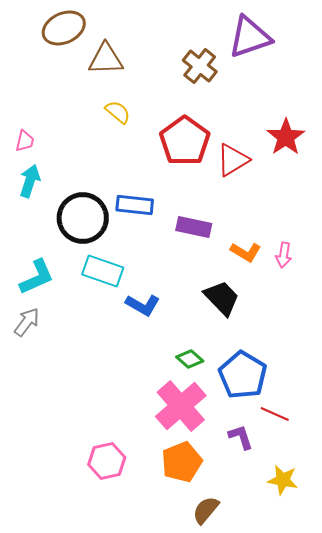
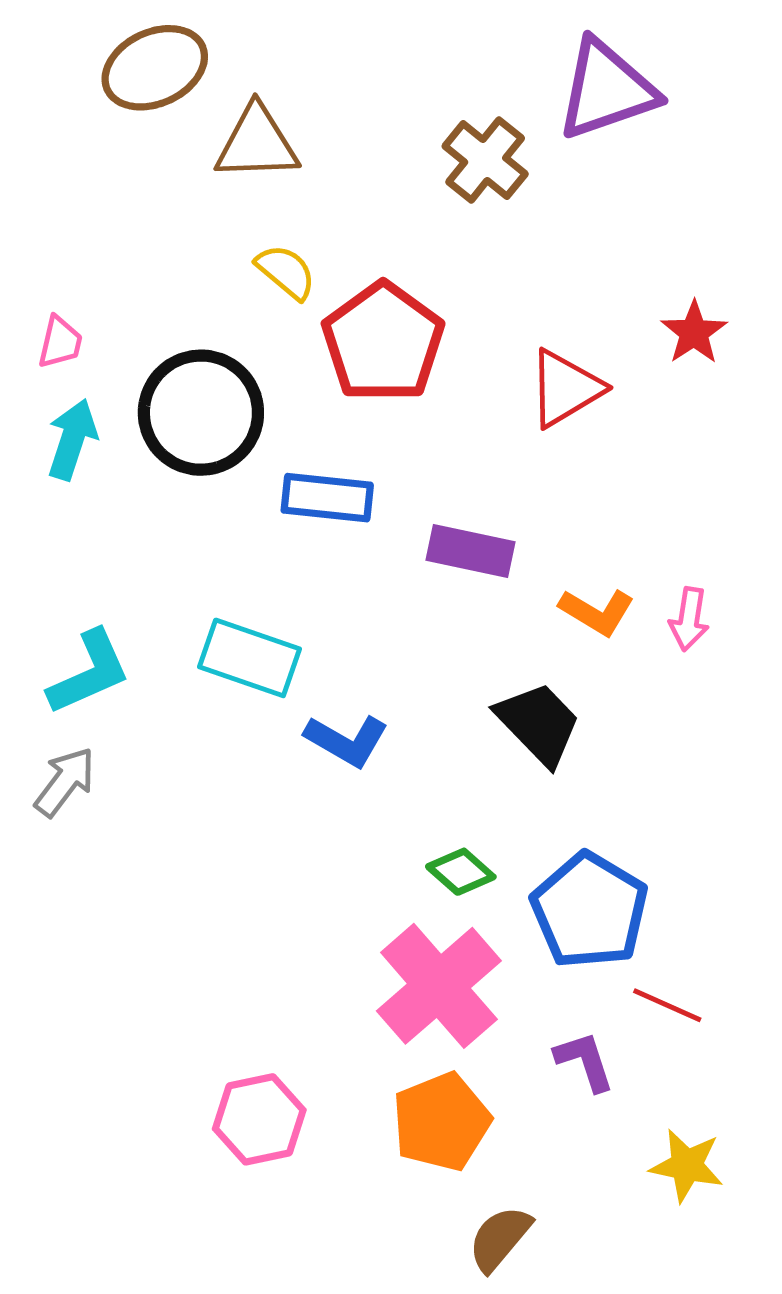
red star: (286, 137) -> (694, 332), size x0.7
red pentagon: (185, 141) -> (383, 342), moved
black circle: (83, 218) -> (201, 413), moved

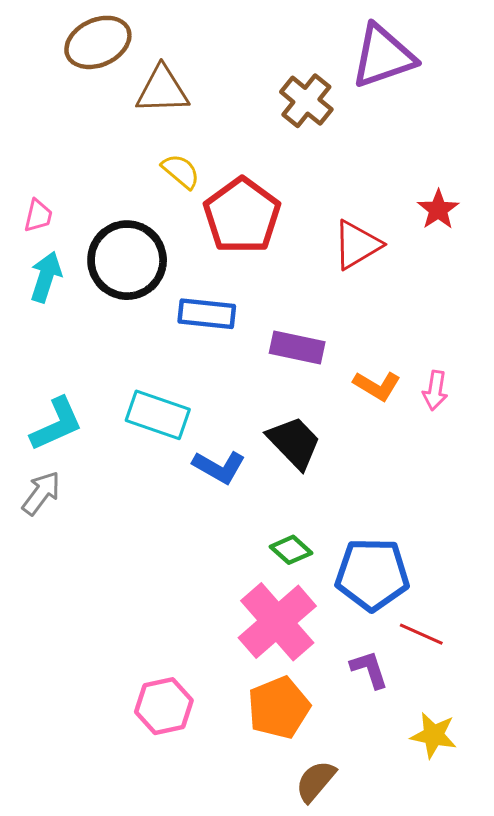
black trapezoid: (539, 724) -> (294, 442), moved
blue pentagon: (590, 911) -> (372, 574), turned -30

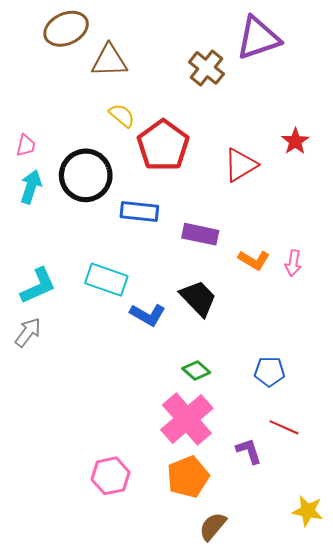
blue pentagon: (372, 574) -> (269, 372), moved, size x0.6
yellow star: (434, 735) -> (308, 511), moved

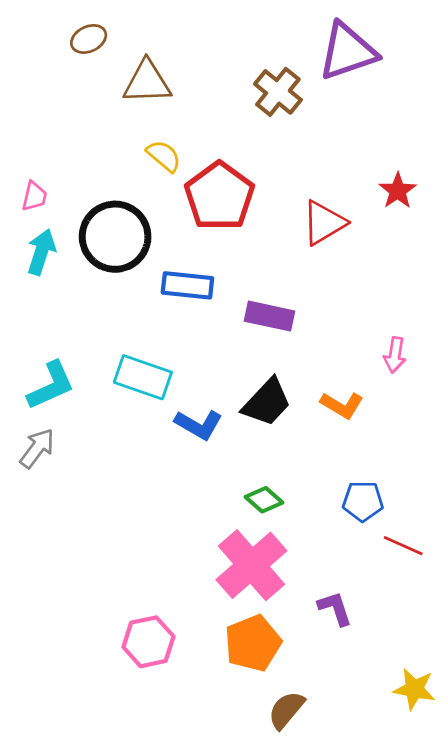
brown ellipse: (66, 29) -> (89, 39), size x0.6
orange L-shape: (254, 260) -> (342, 405), moved
black trapezoid: (198, 298) -> (267, 402), turned 87
red line: (284, 427) -> (403, 546), moved

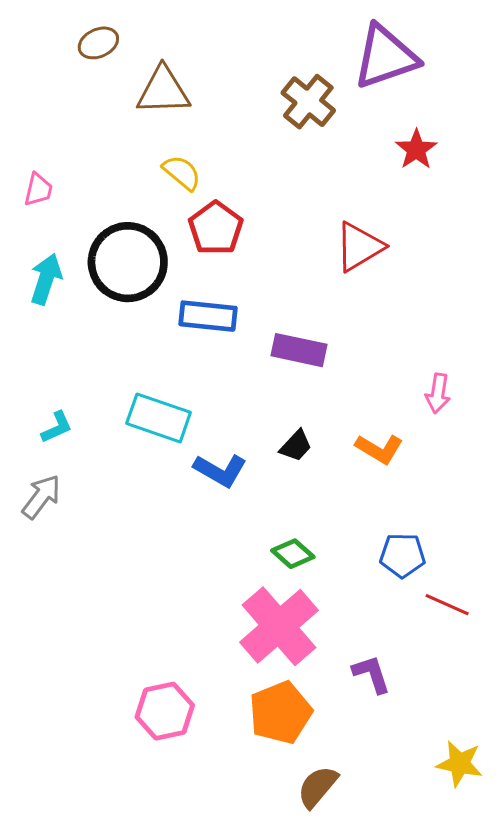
red star: (398, 191) -> (416, 149), moved
pink trapezoid: (34, 196) -> (38, 190), moved
red pentagon: (219, 196) -> (216, 228), moved, size x0.7
cyan L-shape: (51, 386) -> (57, 427), size x0.6
black trapezoid: (267, 402) -> (296, 446), size x0.6

